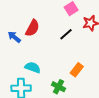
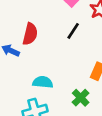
green cross: (59, 87) -> (81, 98), turned 32

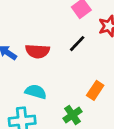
red semicircle: (30, 34) -> (37, 51), moved, turned 70

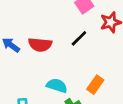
cyan semicircle: (36, 92) -> (57, 86), moved

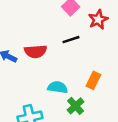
black line: (79, 38) -> (71, 40), turned 36

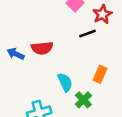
black line: (71, 40) -> (87, 34), moved
cyan semicircle: (58, 87) -> (65, 82), turned 60

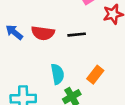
black line: (87, 34) -> (77, 35), moved

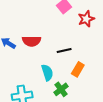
black line: (77, 35) -> (64, 50), moved

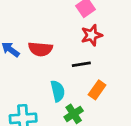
red star: (86, 19) -> (92, 35), moved

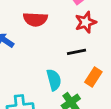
red semicircle: (40, 49) -> (35, 19), moved

